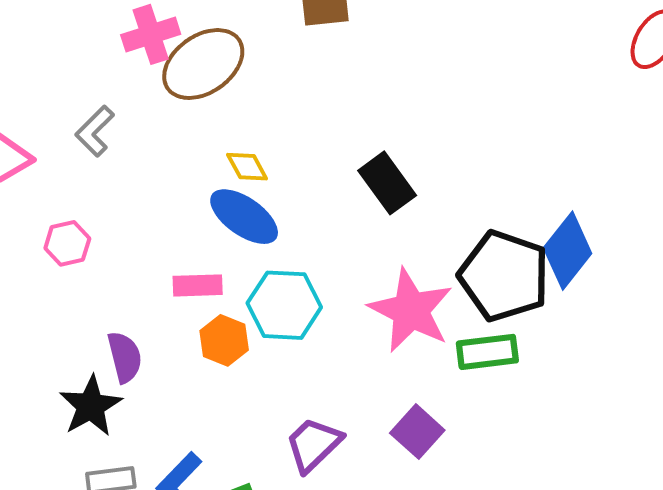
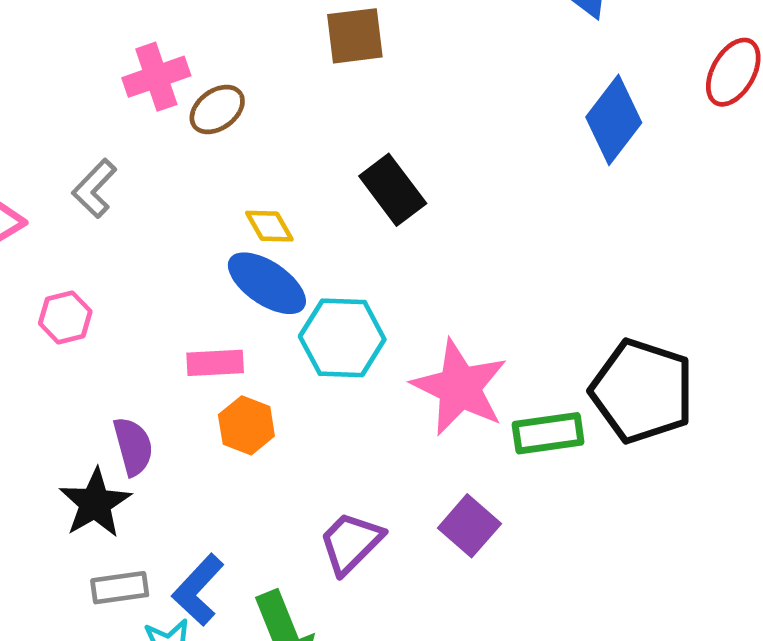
brown ellipse: (203, 64) -> (217, 109), size x0.6
black rectangle: (387, 183) -> (393, 190), moved
blue diamond: (568, 251) -> (614, 120), moved
black pentagon: (504, 276) -> (642, 391), moved
cyan hexagon: (284, 305) -> (342, 338), moved

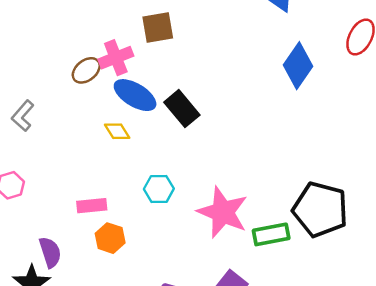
pink cross: (156, 77) -> (116, 58), moved
blue ellipse: (267, 283) -> (135, 95), moved
cyan hexagon: (342, 338) -> (159, 189), size x0.7

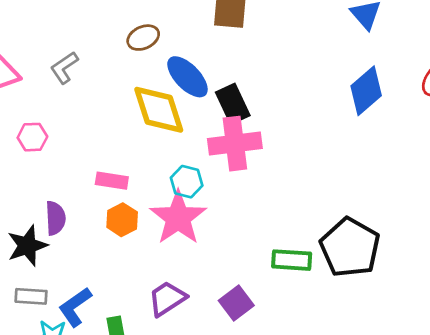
pink cross: (116, 58) -> (235, 144), moved, size x1.4
yellow diamond: (117, 131) -> (159, 110), size x2.0
pink star: (223, 212) -> (178, 218), moved

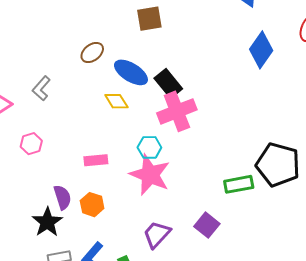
yellow diamond: (159, 110) -> (116, 101), size x0.6
orange hexagon: (122, 220) -> (92, 205), moved

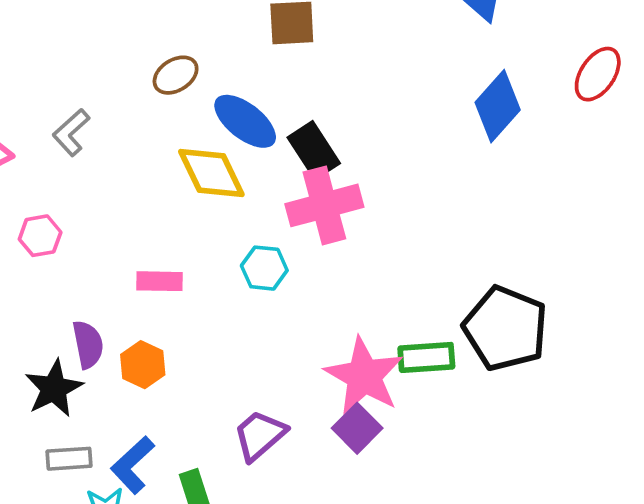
yellow diamond: (116, 101) -> (211, 173), size x1.5
pink star: (150, 175) -> (364, 376), moved

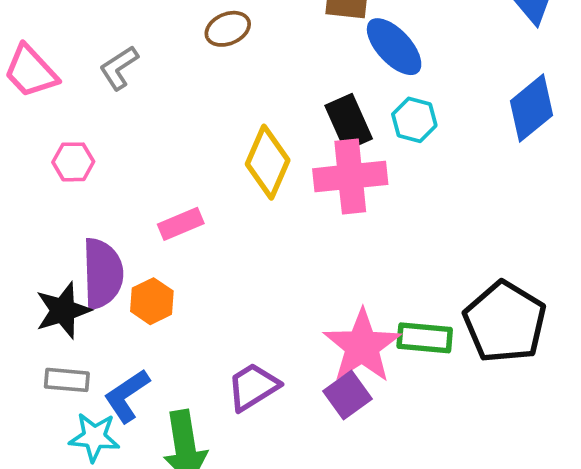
blue ellipse: (245, 121) -> (394, 47), moved
yellow diamond: (211, 173) -> (268, 162), moved, turned 40
cyan hexagon: (264, 268) -> (414, 120), moved
pink rectangle: (159, 281) -> (181, 224), turned -33
purple semicircle: (88, 344) -> (102, 273), size x1.5

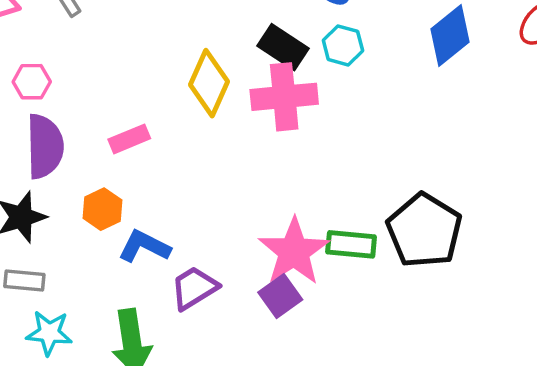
black rectangle: (349, 122) -> (283, 47), turned -33
purple semicircle: (102, 273) -> (45, 146), moved
blue L-shape: (127, 396) -> (144, 246), moved, turned 60

